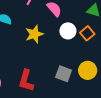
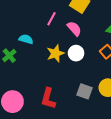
white circle: (68, 31) -> (76, 53), moved

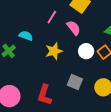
white circle: (76, 53) -> (86, 51), moved
gray square: (85, 91) -> (75, 82), moved

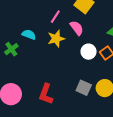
yellow star: (54, 51) -> (56, 39), moved
gray square: (75, 82) -> (84, 88), moved

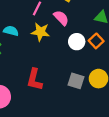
yellow star: (56, 39) -> (40, 32), turned 30
red L-shape: (46, 94) -> (35, 79), moved

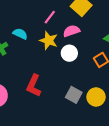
pink semicircle: (61, 18) -> (71, 31), turned -77
white circle: (77, 42) -> (69, 53), moved

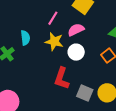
cyan semicircle: (20, 34) -> (25, 38), turned 64
red L-shape: (34, 86) -> (62, 78), moved

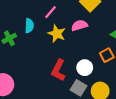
pink line: (53, 18) -> (50, 12), moved
white circle: (76, 52) -> (85, 68), moved

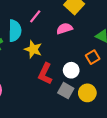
cyan semicircle: (29, 26) -> (15, 31), size x1.5
yellow star: (57, 34) -> (33, 49), moved

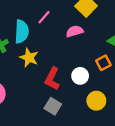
yellow star: (33, 49) -> (29, 58), moved
gray square: (66, 91) -> (53, 106), moved

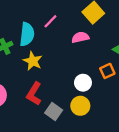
red L-shape: (52, 79) -> (34, 94), moved
yellow circle: (96, 101) -> (80, 106), moved

